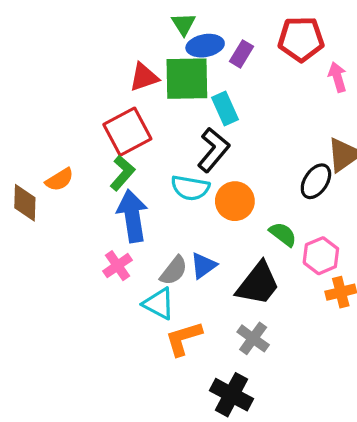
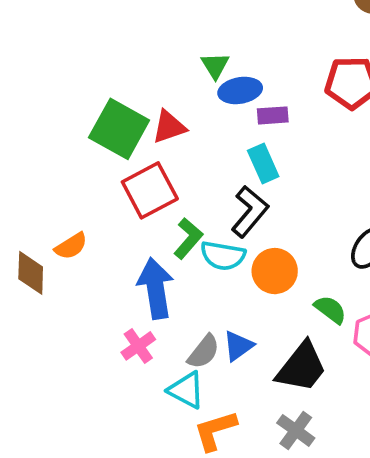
purple rectangle: (242, 54) -> (273, 115), moved, turned 55
green square: (187, 79) -> (119, 129), moved, turned 30
green L-shape: (122, 173) -> (188, 238), moved

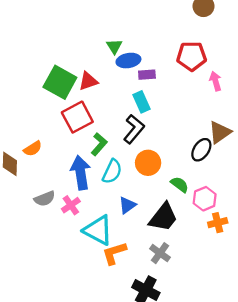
cyan semicircle: (223, 256) -> (112, 171), moved, turned -75
gray semicircle: (204, 352) -> (45, 199), moved, turned 30
cyan triangle: (186, 390) -> (98, 230), size x1.4

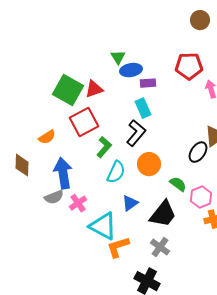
orange semicircle: (33, 149) -> (47, 137), moved
blue arrow: (81, 173) -> (63, 173), moved

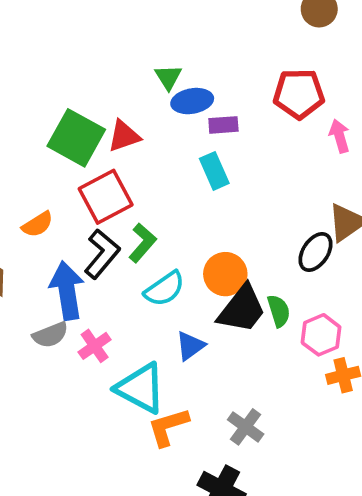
black L-shape: (136, 133) -> (102, 254), moved
cyan semicircle: (116, 172) -> (165, 289), turned 30
green semicircle: (178, 184) -> (279, 311), turned 36
black trapezoid: (163, 214) -> (242, 309), moved

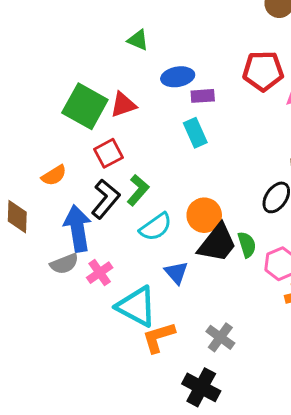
green triangle: (168, 77) -> (138, 40), moved, turned -35
red square: (106, 197) -> (108, 153), size x0.7
blue triangle: (190, 346) -> (176, 273), turned -35

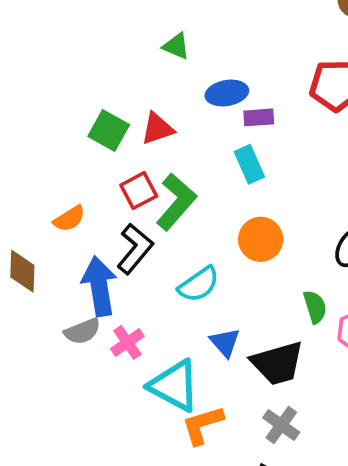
green square: (85, 106) -> (109, 131), size x0.7
green L-shape: (138, 190) -> (176, 202), moved, size x1.4
orange circle: (204, 215) -> (261, 239), moved
black trapezoid: (217, 243) -> (278, 363), moved, turned 36

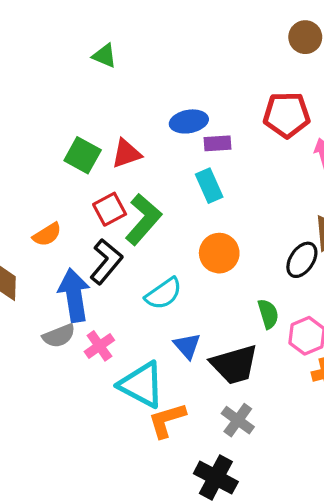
green triangle: (176, 46) -> (104, 56), moved

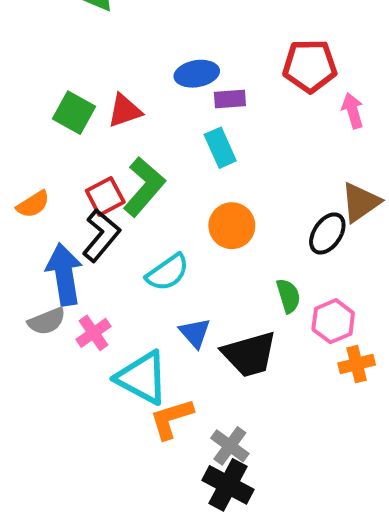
red square: (110, 209) -> (105, 196), moved
gray cross: (238, 420) -> (230, 446), moved

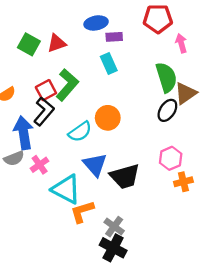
orange circle: (232, 226) -> (108, 118), moved
green semicircle: (288, 296) -> (166, 77), moved, size x1.6
blue triangle: (195, 333) -> (95, 165), size x1.4

